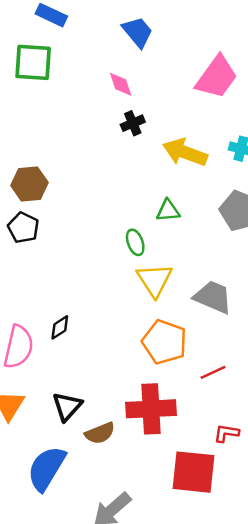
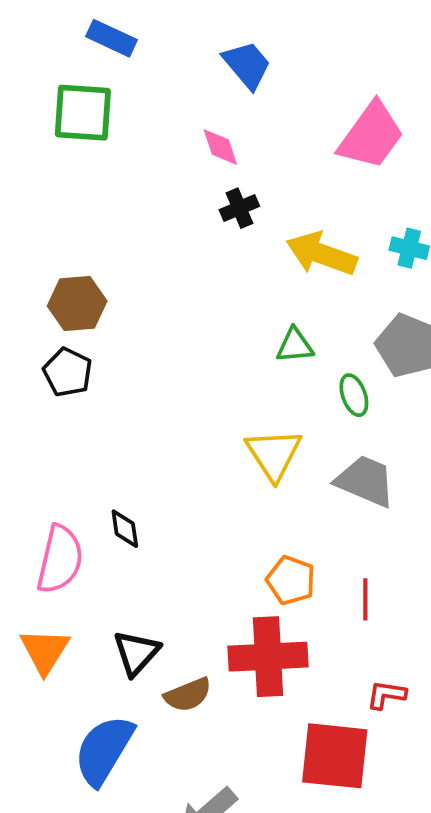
green ellipse: (135, 242) -> (354, 395), moved
black diamond: (60, 327) -> (125, 529), turned -65
orange pentagon: (164, 342) -> (291, 580), moved, size x0.7
red line: (213, 372) -> (365, 599), turned -65

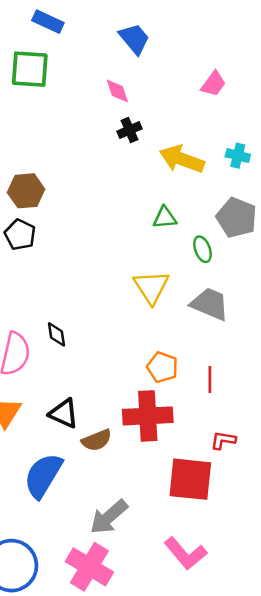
pink trapezoid: (371, 136) -> (213, 84), size x0.6
black triangle: (136, 653) -> (64, 413), turned -48

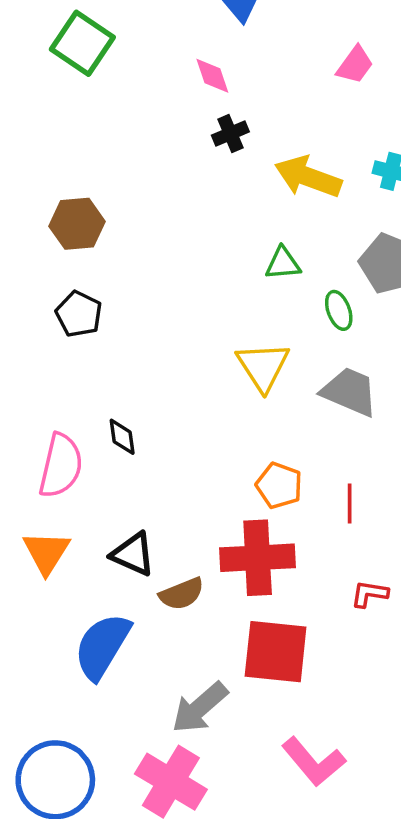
green square: (30, 69) -> (82, 43), turned 30
black pentagon: (20, 235) -> (79, 314), moved
red square: (190, 479) -> (276, 652), moved

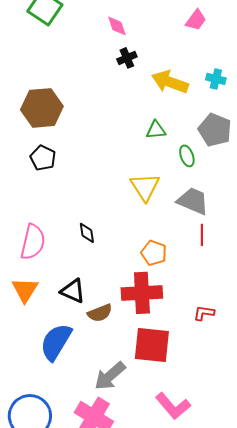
brown hexagon: (77, 224) -> (42, 108), size x1.4
black diamond: (122, 437) -> (87, 233), moved
red line: (350, 504) -> (202, 235), moved

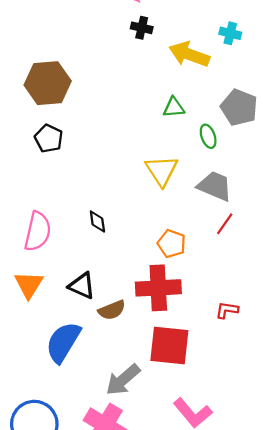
black cross: (127, 58) -> (142, 28), turned 36
cyan cross: (216, 79) -> (230, 33), moved
red line: (202, 235) -> (225, 224), turned 35

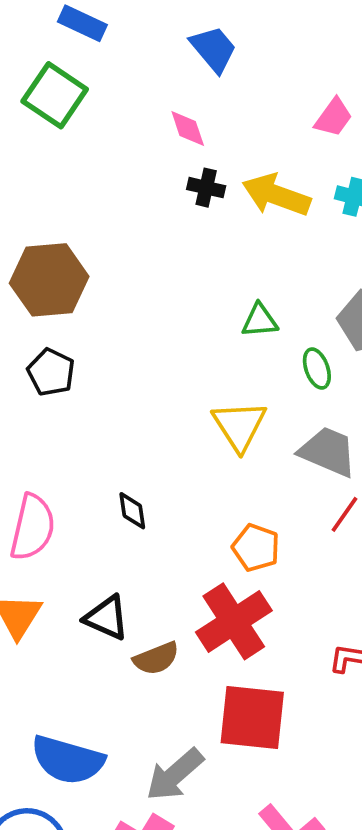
yellow arrow: (189, 54) -> (276, 195), moved
red cross: (158, 288) -> (234, 621), turned -30
blue semicircle: (63, 342) -> (68, 760), moved, turned -105

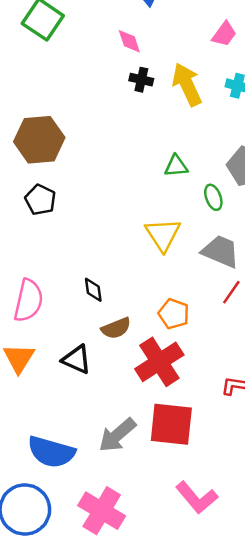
yellow arrow: (276, 195) -> (187, 84), turned 45
brown semicircle: (156, 658) -> (116, 328), moved
gray arrow: (175, 775) -> (117, 435), moved

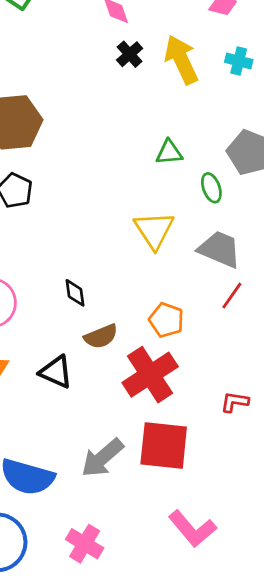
black cross: (141, 80) -> (130, 54), turned 35
pink cross: (102, 511) -> (85, 544), size x0.7

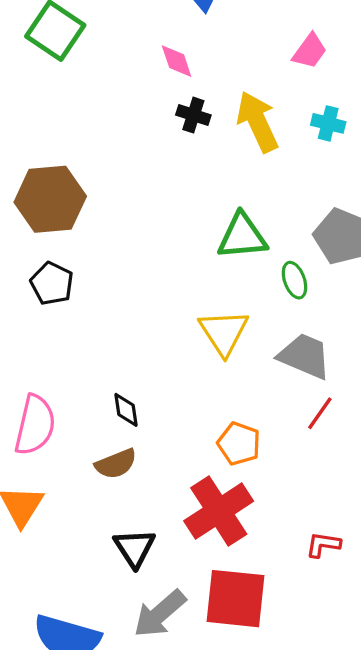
black cross: (130, 54) -> (193, 115), turned -30
green triangle: (169, 152) -> (242, 236), size x1.5
brown semicircle: (101, 336) -> (116, 464), moved
black triangle: (56, 372) -> (134, 548), moved, turned 33

